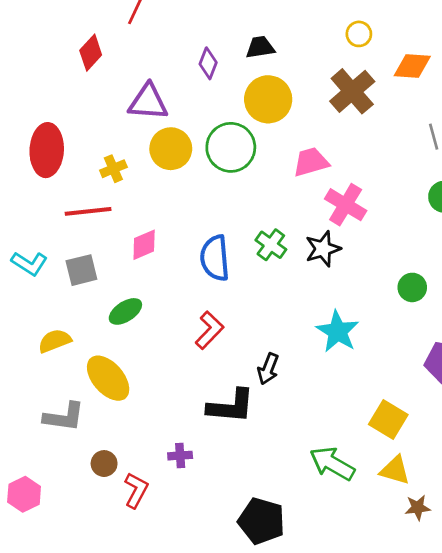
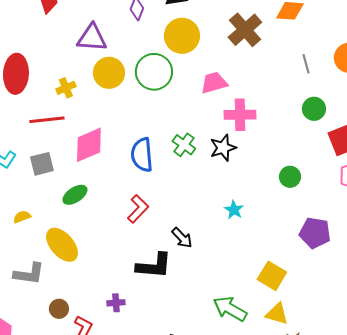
pink cross: (346, 205) -> (240, 115), turned -32
pink diamond: (144, 245) -> (89, 145), size x1.5
cyan star: (338, 331) -> (234, 210), size x0.6
yellow semicircle: (55, 341) -> (22, 217), size x0.7
black arrow: (268, 369) -> (182, 238), turned -65

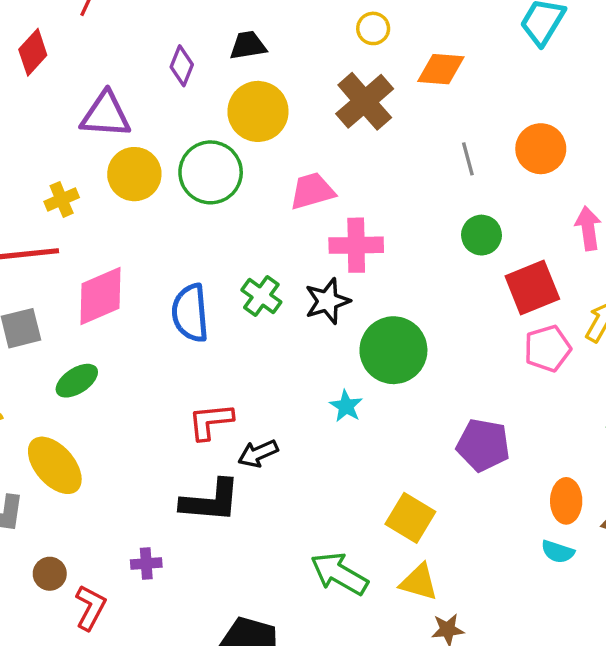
green circle: (290, 177) -> (393, 350), moved, size x1.8
red L-shape: (138, 209) -> (211, 421), moved, turned -140
black arrow: (182, 238) -> (258, 453), turned 110

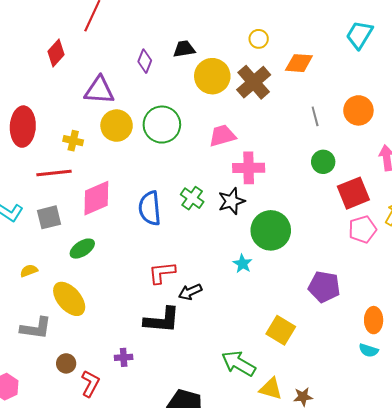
yellow circle: (258, 111) -> (212, 76), moved
yellow cross: (62, 199) -> (73, 141), turned 36
yellow triangle: (419, 582) -> (271, 389), moved

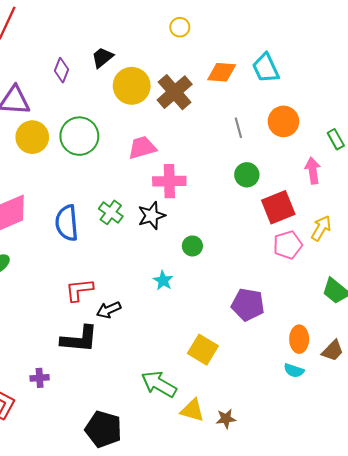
cyan trapezoid: (359, 35) -> (266, 68), moved, turned -56
yellow circle: (259, 39) -> (180, 27), moved
black trapezoid: (184, 49) -> (102, 58), turned -30
green circle: (271, 230) -> (192, 246), size x0.5

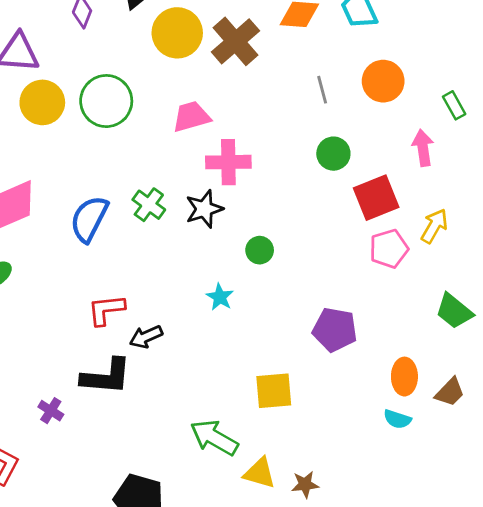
blue semicircle: (67, 223) -> (89, 219), turned 32
yellow square: (203, 350) -> (274, 391), turned -36
purple cross: (40, 378) -> (51, 411), moved, turned 36

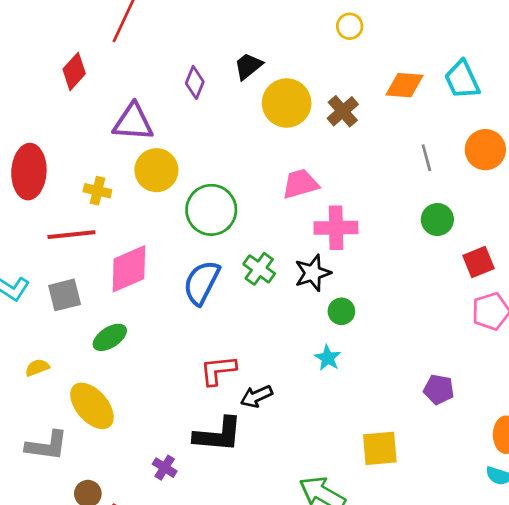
brown cross: (235, 41) -> (343, 111), size x0.7
green circle: (106, 101) -> (211, 210), moved
red square: (376, 198) -> (478, 262), size x0.7
green circle: (260, 250) -> (341, 311), moved
purple pentagon: (335, 330) -> (439, 389), size x0.7

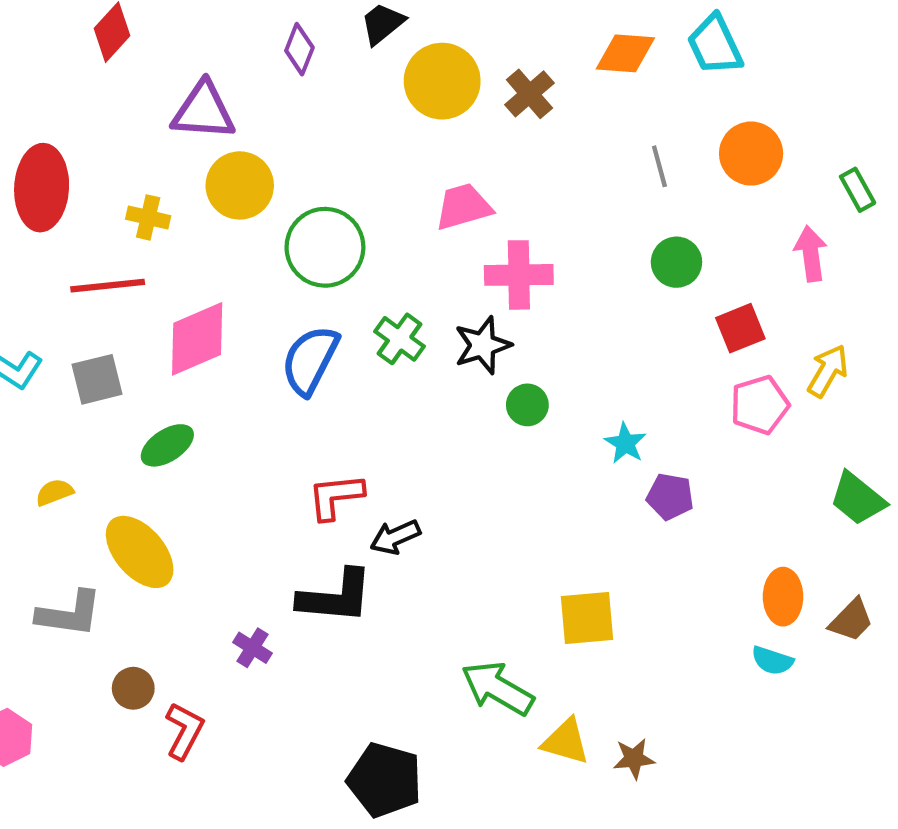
cyan star: (328, 358) -> (625, 443), moved
purple pentagon: (439, 389) -> (670, 497), moved

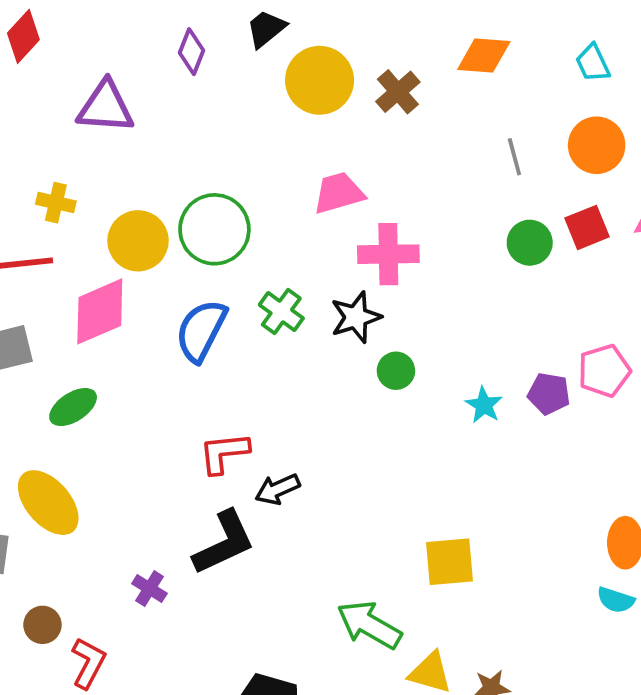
cyan trapezoid: (715, 45) -> (593, 63), moved, size x0.7
yellow circle: (240, 185) -> (138, 241), moved
red square: (740, 328) -> (587, 227), moved
purple pentagon: (670, 497) -> (549, 394), moved
black L-shape: (336, 597) -> (224, 543), turned -30

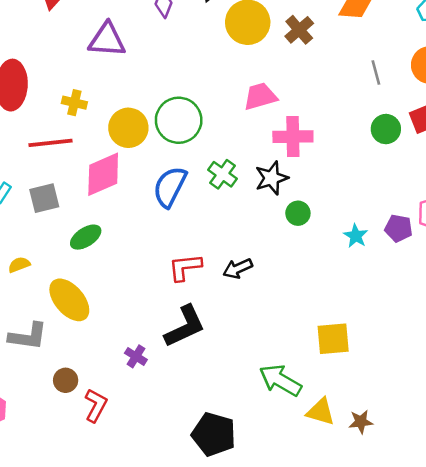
black arrow: (277, 489) -> (238, 268), moved

